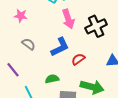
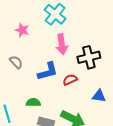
pink star: (21, 16) -> (22, 30), moved
red semicircle: (78, 59) -> (70, 80), moved

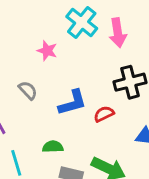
pink star: (22, 30) -> (47, 51), moved
pink arrow: (62, 44) -> (118, 33), moved

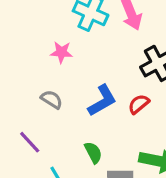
green semicircle: (53, 147) -> (93, 153), turned 78

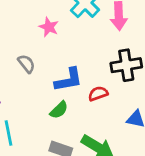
green semicircle: (93, 153) -> (59, 110), moved, turned 54

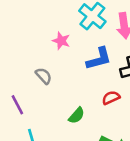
blue L-shape: (69, 80) -> (99, 59), moved

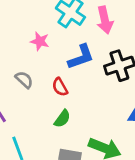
red semicircle: (111, 98) -> (60, 87), moved, turned -90

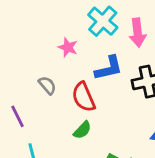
red semicircle: (60, 87) -> (84, 97), size x1.5

